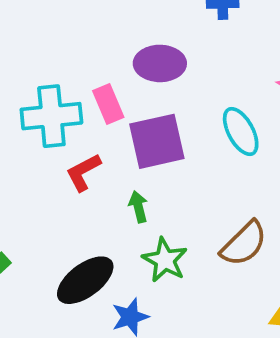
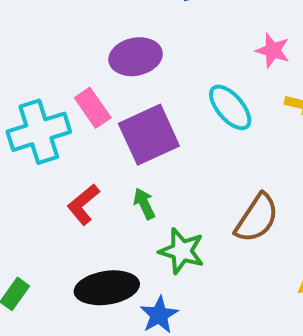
red L-shape: (83, 172) -> (83, 204), moved
black ellipse: (85, 280) -> (107, 288), turned 40

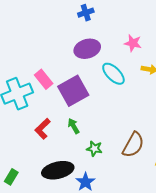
purple ellipse: (136, 57) -> (87, 49), moved
brown semicircle: (257, 218) -> (133, 145), moved
green star: (182, 251) -> (94, 149), size x0.7

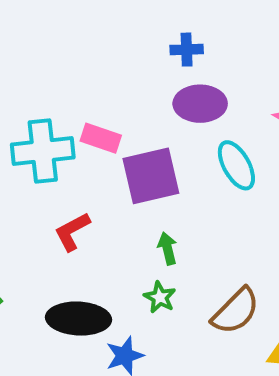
blue cross: (86, 13) -> (187, 50), moved
pink rectangle: (44, 79) -> (101, 138), turned -48
green arrow: (74, 126) -> (167, 248), moved

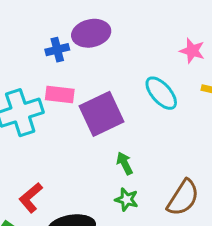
blue cross: (187, 50) -> (57, 50), moved
purple ellipse: (200, 104) -> (91, 33), moved
red L-shape: (72, 232) -> (31, 198), moved

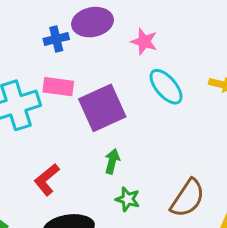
pink star: (192, 51) -> (144, 41), moved
green arrow: (125, 163) -> (112, 161), moved, turned 40
red L-shape: (31, 198) -> (47, 179), moved

